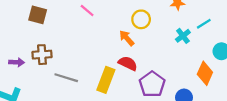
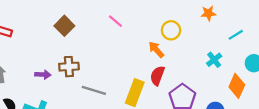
brown square: (38, 15) -> (64, 26), turned 30
cyan cross: (183, 36) -> (214, 60), moved
red semicircle: (128, 63) -> (157, 76), turned -96

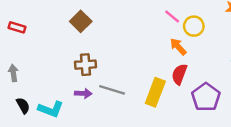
pink line: (115, 21) -> (172, 16), moved
purple arrow: (43, 75) -> (83, 93), moved

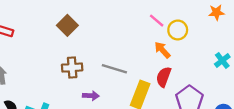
gray line: (112, 90) -> (114, 69), moved
purple arrow: (83, 93) -> (91, 96), moved

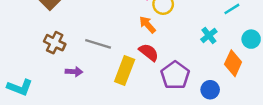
brown cross: (72, 68) -> (55, 43), turned 30
red semicircle: (164, 77) -> (149, 52), turned 108

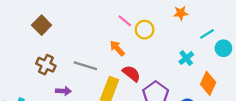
orange arrow: (147, 25) -> (117, 48), moved
cyan circle: (251, 39) -> (223, 48), moved

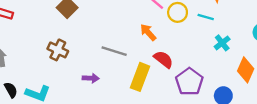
cyan line: (207, 34) -> (206, 17), moved, turned 48
brown cross: (46, 65) -> (58, 50), moved

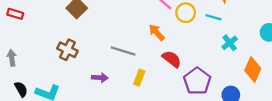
yellow rectangle: (140, 77) -> (139, 78), moved, size x0.6

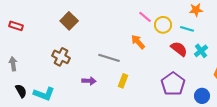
red semicircle: (172, 59) -> (179, 49), moved

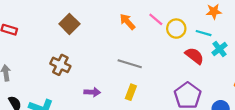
orange arrow: (138, 42) -> (127, 22), moved
cyan cross: (201, 51) -> (219, 49), moved
gray line: (109, 58) -> (130, 64), moved

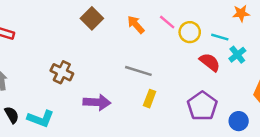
orange star: (214, 11) -> (241, 13), moved
brown square: (69, 24) -> (92, 18), moved
purple arrow: (92, 92) -> (97, 102), size x1.5
yellow rectangle: (131, 92) -> (150, 99), moved

